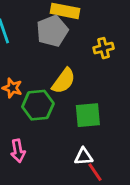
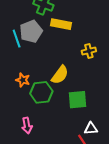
gray pentagon: (52, 31) -> (31, 31), moved
white triangle: (84, 156) -> (91, 129), moved

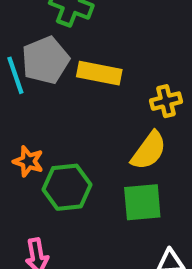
yellow rectangle: (61, 24) -> (99, 73), moved
yellow semicircle: (60, 75) -> (149, 151), moved

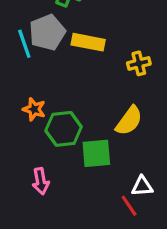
yellow semicircle: (149, 151) -> (129, 121), moved
green square: (142, 202) -> (96, 153), moved

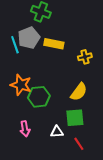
orange star: (34, 109) -> (21, 85), size x1.5
green square: (96, 153) -> (75, 118), moved
white triangle: (142, 186) -> (57, 132), moved

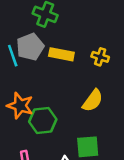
yellow cross: (85, 57) -> (100, 57), moved, turned 32
yellow semicircle: (79, 92) -> (93, 101), moved

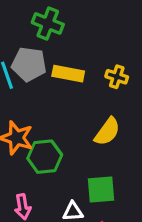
gray pentagon: (30, 47) -> (29, 64), turned 30

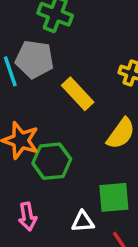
yellow rectangle: (68, 74) -> (78, 94), moved, turned 36

